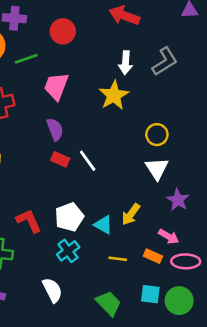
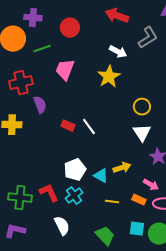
gray L-shape: (165, 61) -> (148, 38), moved
white arrow: (126, 63) -> (118, 52), turned -66
purple semicircle: (55, 129) -> (40, 105), moved
yellow arrow: (131, 214) -> (122, 168), turned -144
red L-shape: (29, 221) -> (49, 193), moved

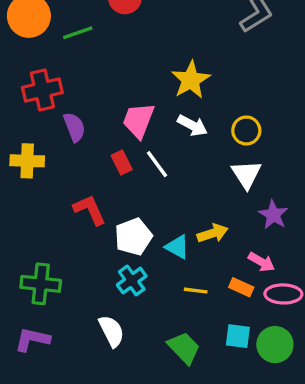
white arrow: (118, 52) -> (192, 125), moved
pink trapezoid: (65, 70) -> (138, 120), moved
red rectangle: (68, 126) -> (122, 163), turned 40
red L-shape: (49, 193) -> (90, 210), moved

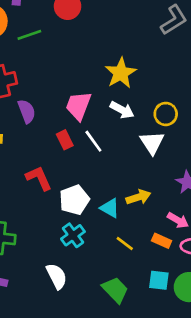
white triangle: (246, 174) -> (152, 143), moved
yellow line: (196, 291) -> (125, 243), turned 30

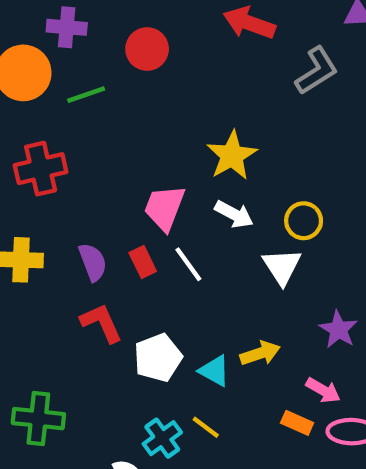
purple semicircle: (27, 111) -> (93, 262), moved
cyan cross: (73, 235) -> (162, 438), moved
yellow line: (125, 243) -> (206, 427), moved

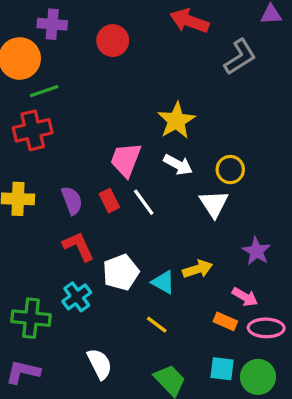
green line: (86, 95) -> (44, 91), moved
cyan cross: (162, 438) -> (77, 297), moved

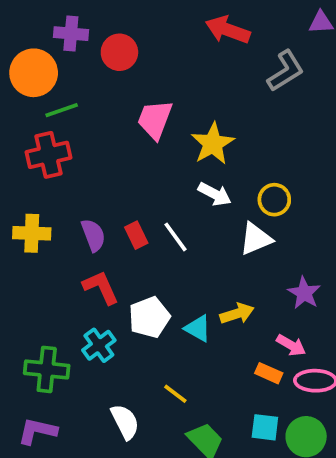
red circle: (113, 41) -> (119, 52), moved
pink trapezoid: (126, 160) -> (155, 119), moved
white triangle: (214, 204) -> (256, 239), turned 40
yellow line: (157, 325) -> (175, 394), moved

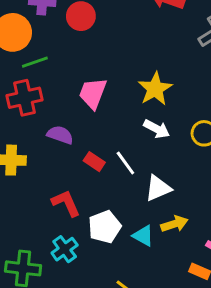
pink trapezoid: (155, 119) -> (93, 93), moved
purple semicircle: (93, 235) -> (60, 135), moved, turned -50
red rectangle: (136, 235) -> (94, 162), turned -30
white triangle: (256, 239) -> (158, 188), moved

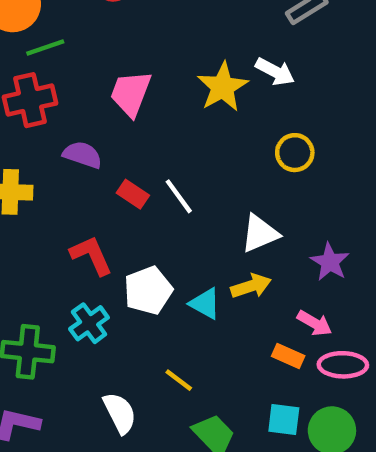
white arrow: (157, 129) -> (275, 72), moved
white triangle: (158, 188) -> (260, 234), moved

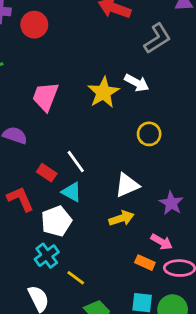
red rectangle: (133, 194) -> (47, 173), moved
cyan triangle: (205, 304) -> (72, 192), moved
cyan cross: (89, 323) -> (47, 256), moved

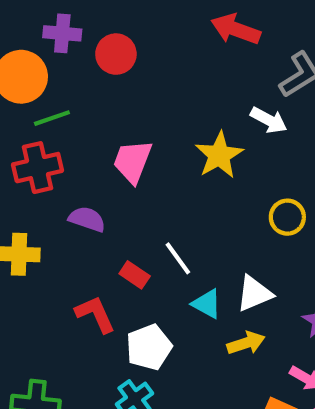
white arrow: (137, 83) -> (269, 120), moved
cyan triangle: (72, 192) -> (207, 304), moved

